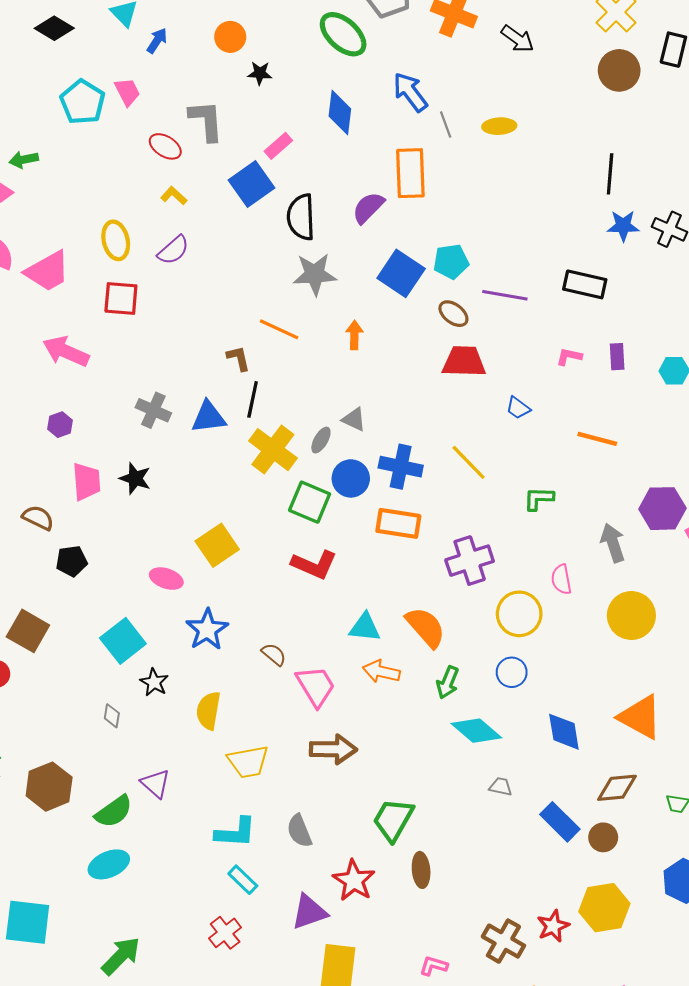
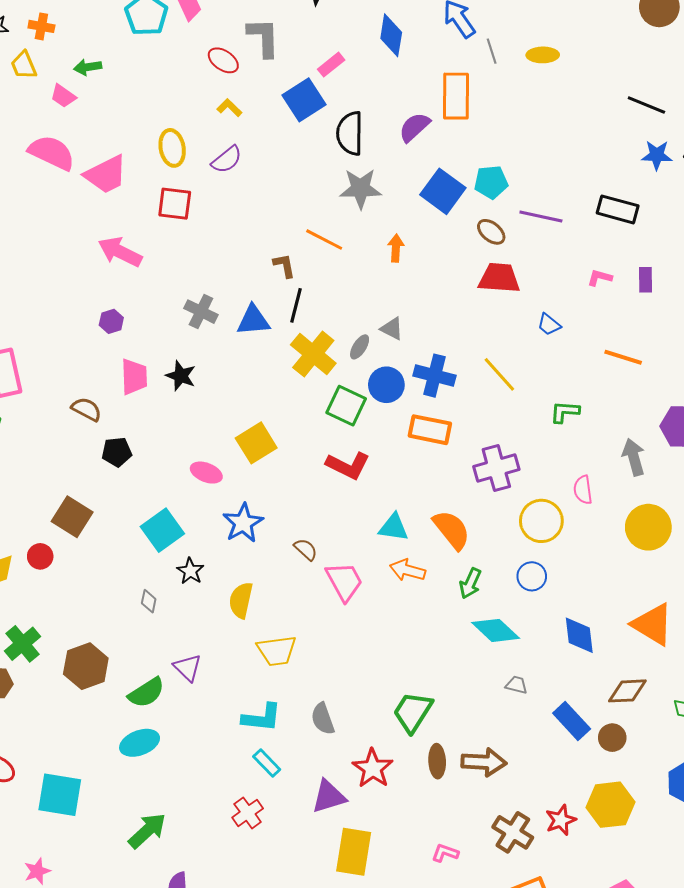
black line: (610, 174) -> (646, 105), turned -75
brown arrow: (333, 749) -> (484, 762), moved

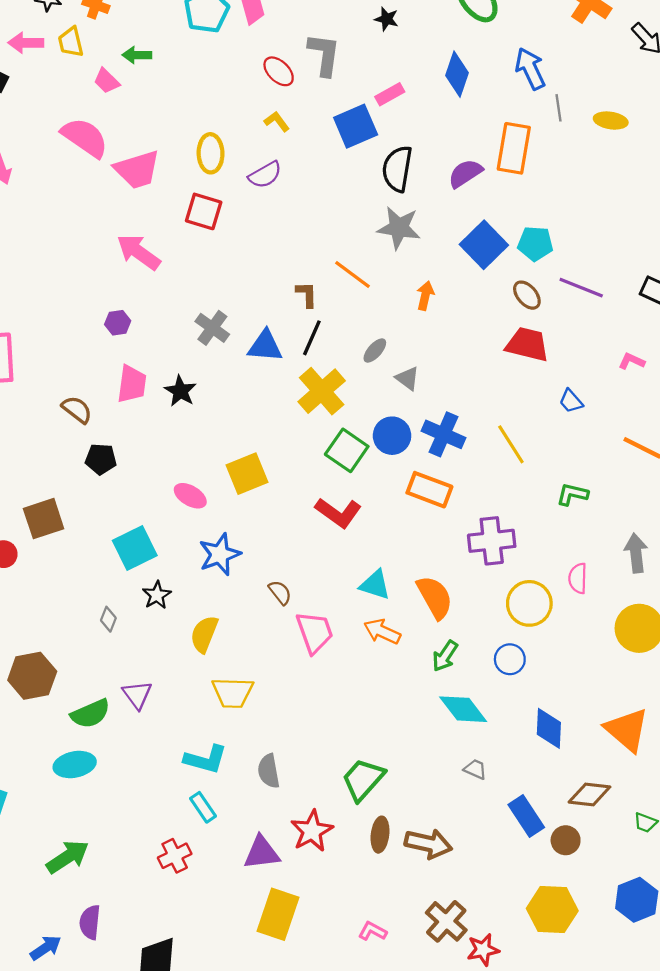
gray ellipse: (360, 347) -> (375, 351), moved
brown square: (72, 517) -> (44, 519), turned 30
red star: (561, 820) -> (483, 950), moved

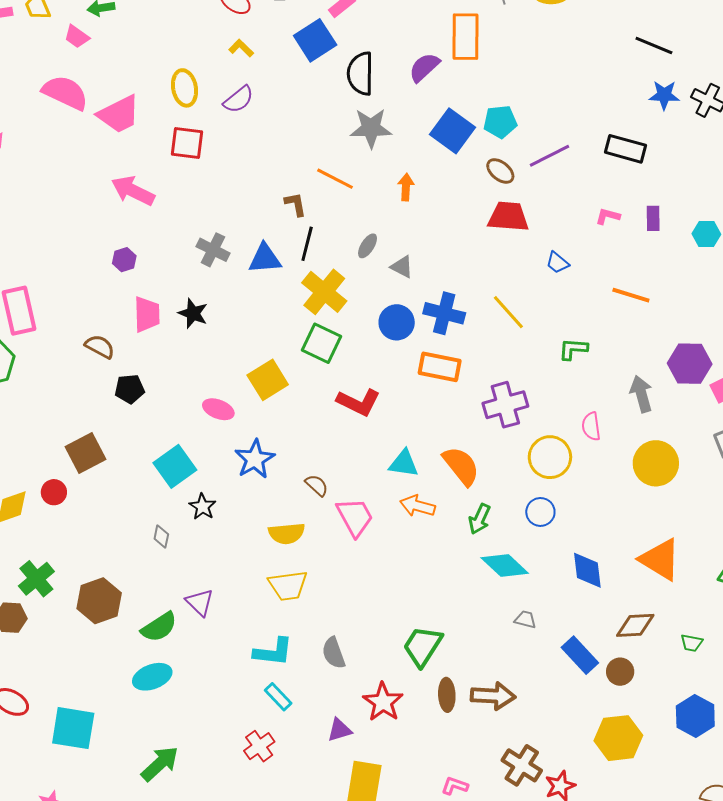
purple line: (581, 288) -> (550, 156), turned -39
green square: (347, 450) -> (322, 343), moved
yellow semicircle: (204, 634) -> (287, 533), moved, turned -108
purple triangle: (262, 853) -> (340, 730), size x0.7

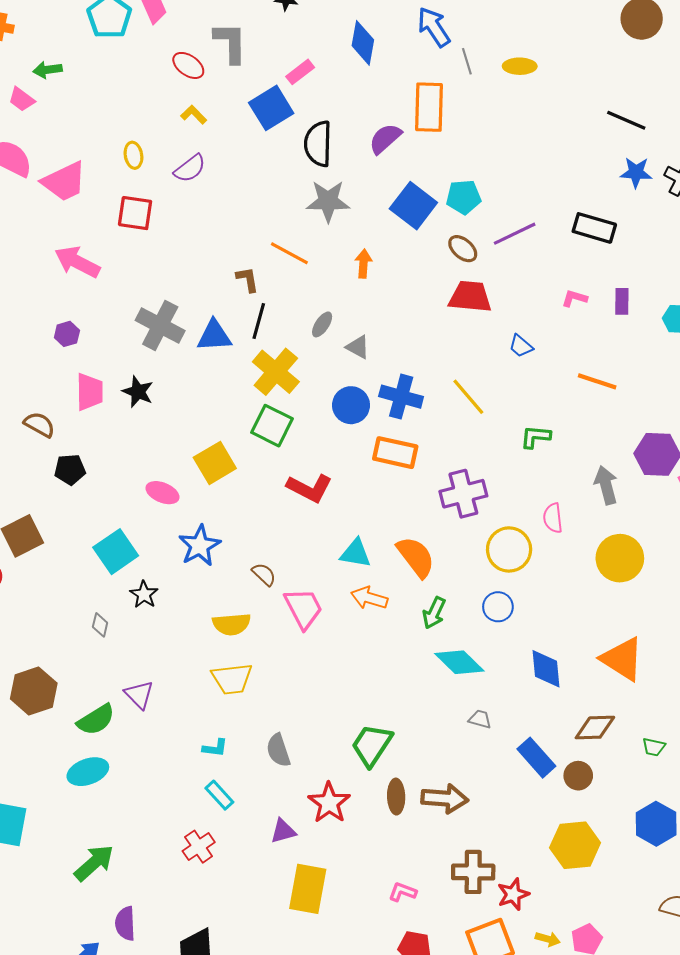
yellow ellipse: (184, 88) -> (133, 155), size x0.7
gray cross: (213, 250) -> (160, 325), size x1.4
cyan L-shape: (273, 652) -> (215, 748), size x0.6
brown cross: (522, 765) -> (473, 872), turned -33

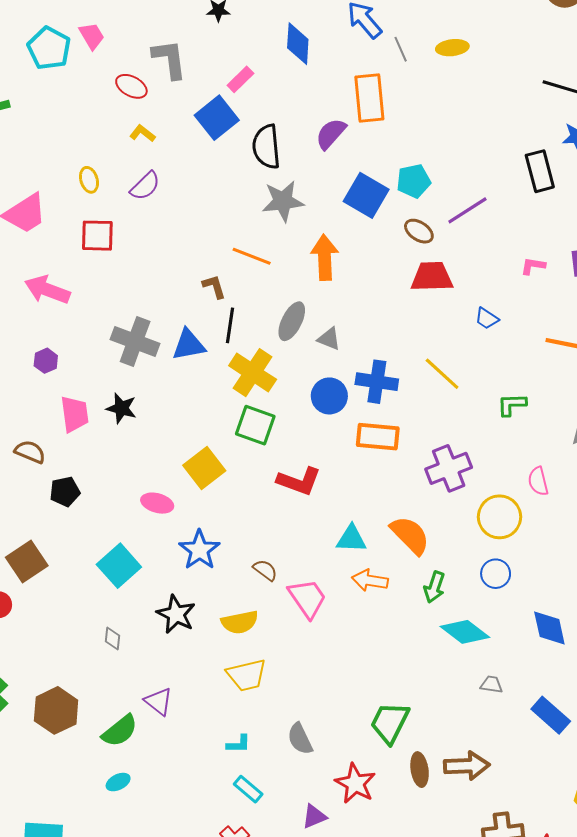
black rectangle: (594, 228) -> (540, 171), moved, turned 66
orange arrow: (364, 264) -> (325, 257), size x1.6
gray ellipse: (322, 324) -> (292, 321), size x1.5
black star: (144, 594) -> (176, 614), moved, size x1.4
cyan ellipse: (88, 772) -> (118, 782), size x0.6

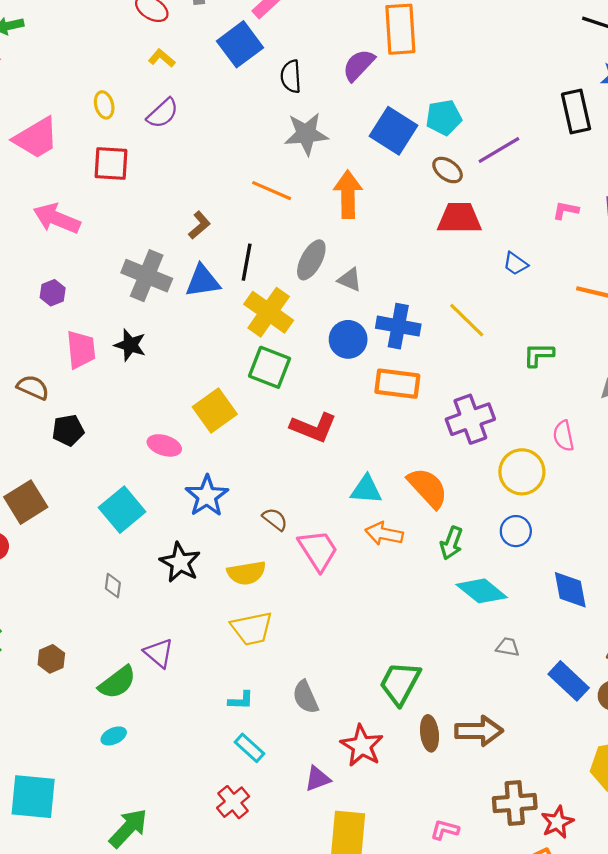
black semicircle: (266, 147) -> (291, 76), size x0.7
brown L-shape: (214, 287) -> (199, 225), moved, turned 64
brown hexagon: (56, 710) -> (51, 659), size x0.6

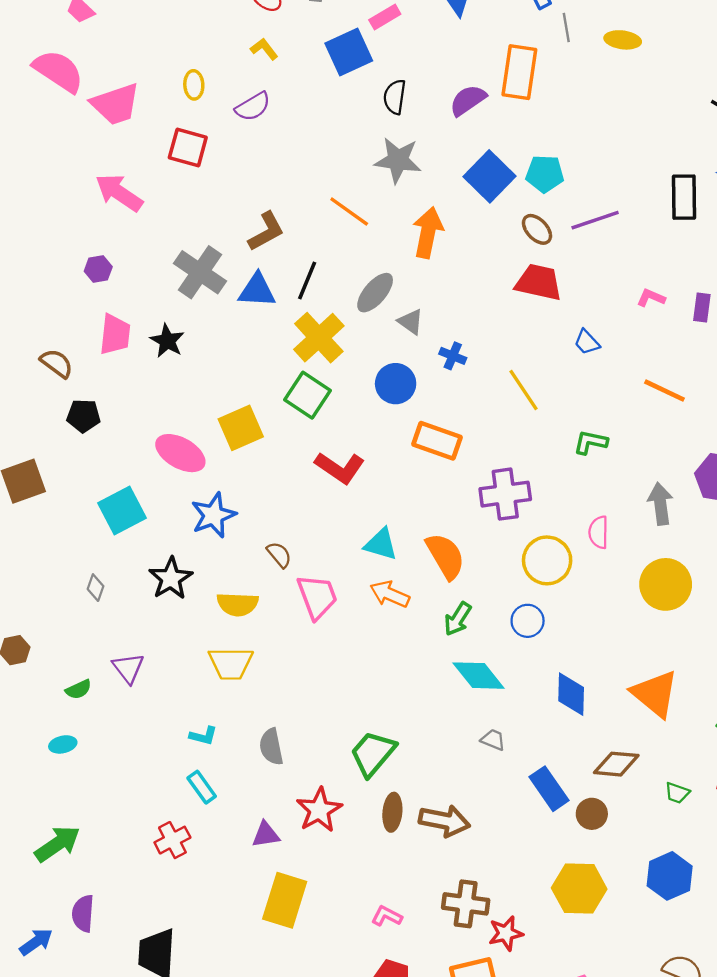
brown L-shape: (199, 225) -> (266, 231), size x1.4
blue cross: (398, 326) -> (453, 356), moved, size x0.6
pink ellipse: (164, 445) -> (180, 453), size x1.4
green semicircle: (117, 682) -> (78, 689), size x0.6

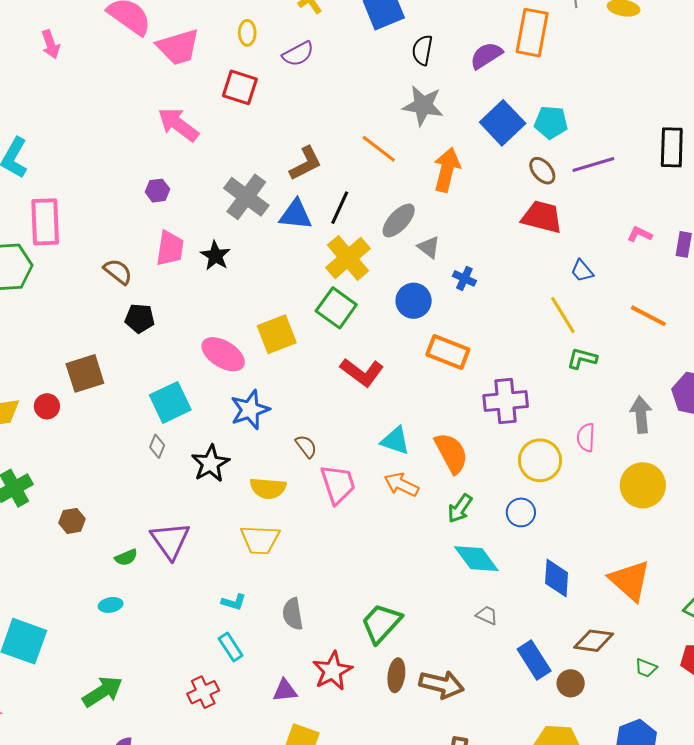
yellow line: (523, 390) -> (563, 315), moved
gray diamond: (95, 588) -> (157, 446), moved
purple triangle: (128, 668) -> (170, 540), size x1.4

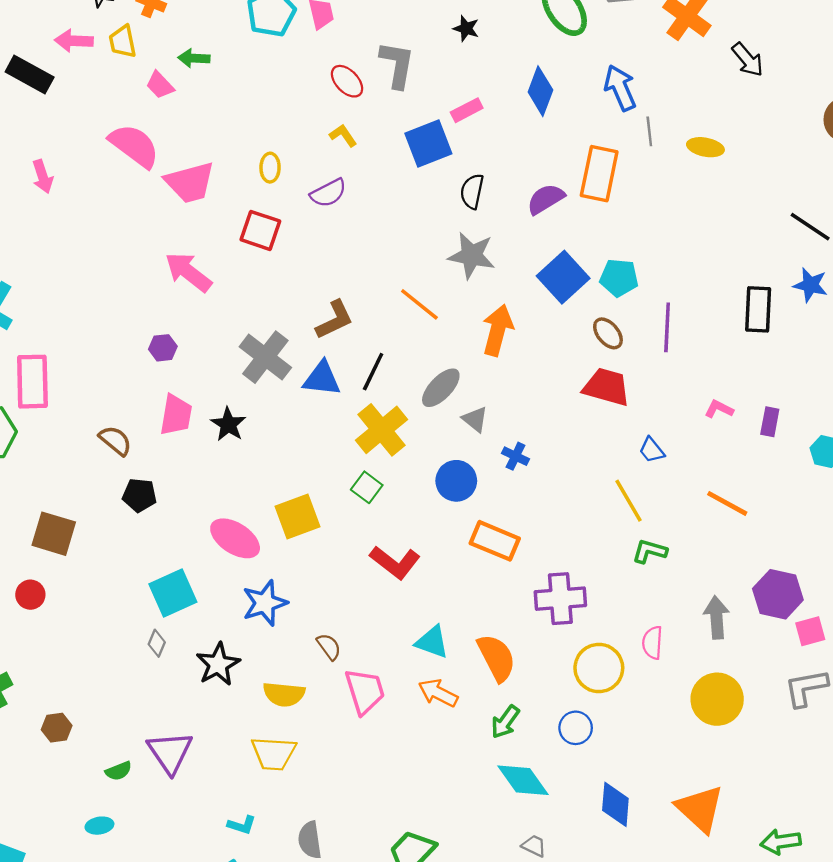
purple line: (593, 164) -> (667, 327), turned -72
green square: (336, 308) -> (367, 487), size x0.7
brown square: (85, 373) -> (54, 534), moved, turned 33

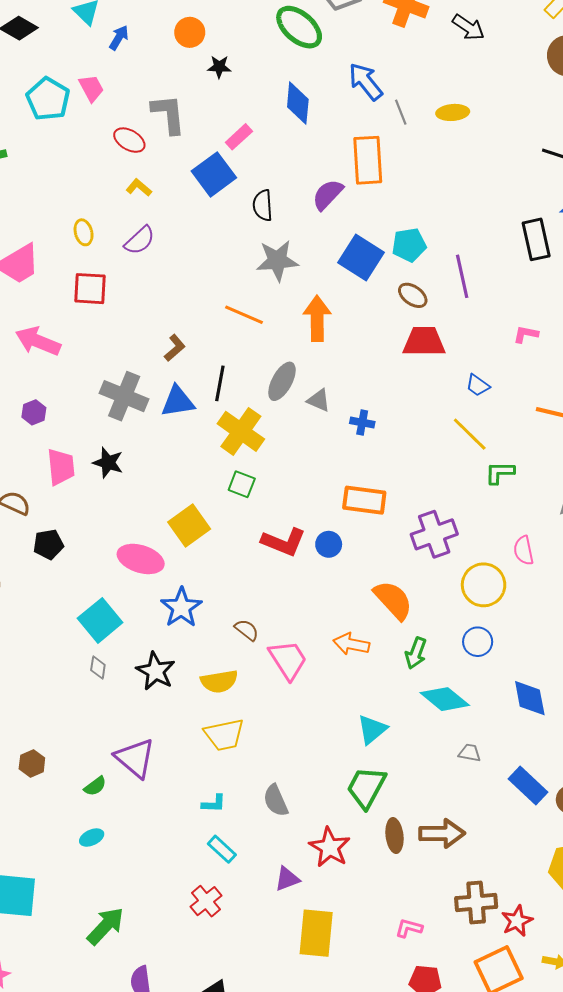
brown L-shape: (335, 320) -> (175, 348), size x0.7
blue circle: (456, 481) -> (329, 544), moved, size x0.7
cyan triangle: (432, 642) -> (372, 730), moved, turned -44

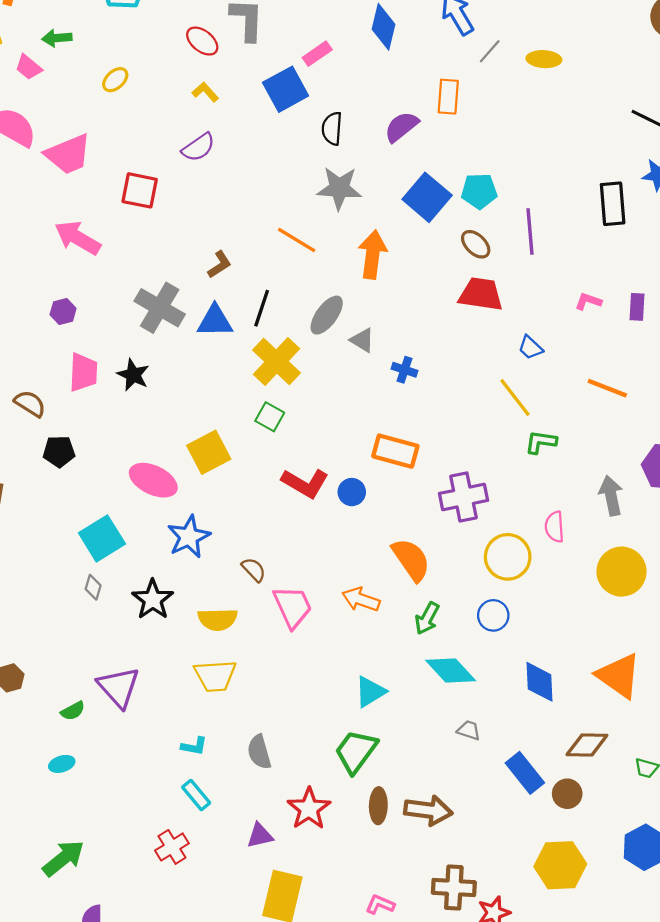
gray line: (401, 112) -> (490, 51), turned 55
orange rectangle: (368, 160) -> (448, 97), size x0.7
yellow ellipse: (84, 232) -> (115, 80), moved, turned 55

